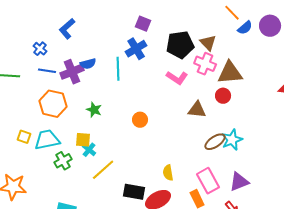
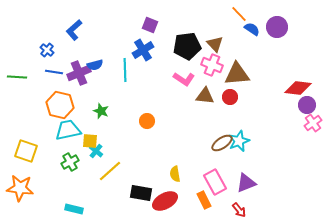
blue semicircle: (245, 28) -> (252, 29), turned -105
brown triangle: (197, 110) -> (205, 96), moved
yellow square: (24, 137) -> (26, 151), moved, size x1.6
cyan trapezoid: (47, 140) -> (68, 130), moved

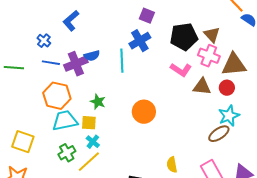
orange circle: (147, 121) -> (144, 112), size x1.5
yellow square: (90, 141) -> (89, 123), moved
cyan star: (239, 141) -> (229, 116), moved
yellow line: (110, 171) -> (89, 162), moved

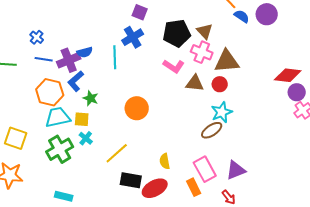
blue L-shape: (71, 21) -> (76, 81), moved
green cross: (67, 153) -> (60, 149), size x1.5
yellow line: (89, 162) -> (117, 153), moved

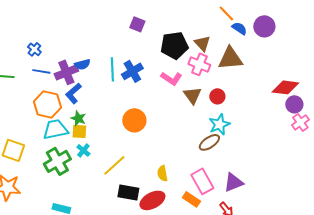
blue cross: (133, 37) -> (132, 71), moved
brown triangle: (227, 61) -> (230, 58), moved
brown triangle: (195, 83) -> (192, 95), turned 48
green star: (91, 98) -> (78, 118), moved
orange rectangle: (194, 187) -> (191, 199), turned -30

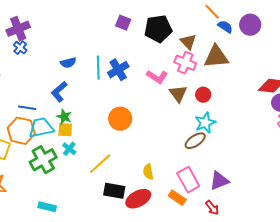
black pentagon: (174, 45) -> (158, 29), moved
blue line: (41, 71) -> (27, 108), moved
purple cross: (66, 72) -> (18, 29), moved
orange hexagon: (47, 104) -> (21, 131), moved

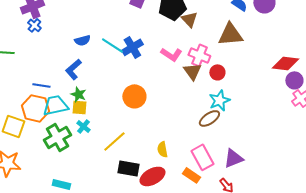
brown triangle: (188, 42) -> (189, 19), moved
pink cross: (185, 63) -> (199, 55), moved
cyan line: (98, 68) -> (112, 45), turned -55

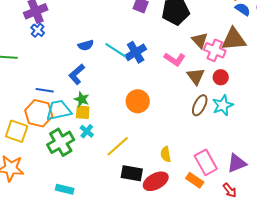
brown triangle: (189, 19) -> (200, 40), moved
pink cross: (199, 55) -> (215, 50), moved
brown ellipse: (209, 118) -> (200, 105), moved, turned -30

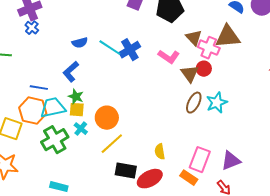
red circle: (221, 77) -> (204, 69), moved
orange circle: (138, 101) -> (107, 118), moved
pink rectangle: (206, 162) -> (200, 160), turned 50

